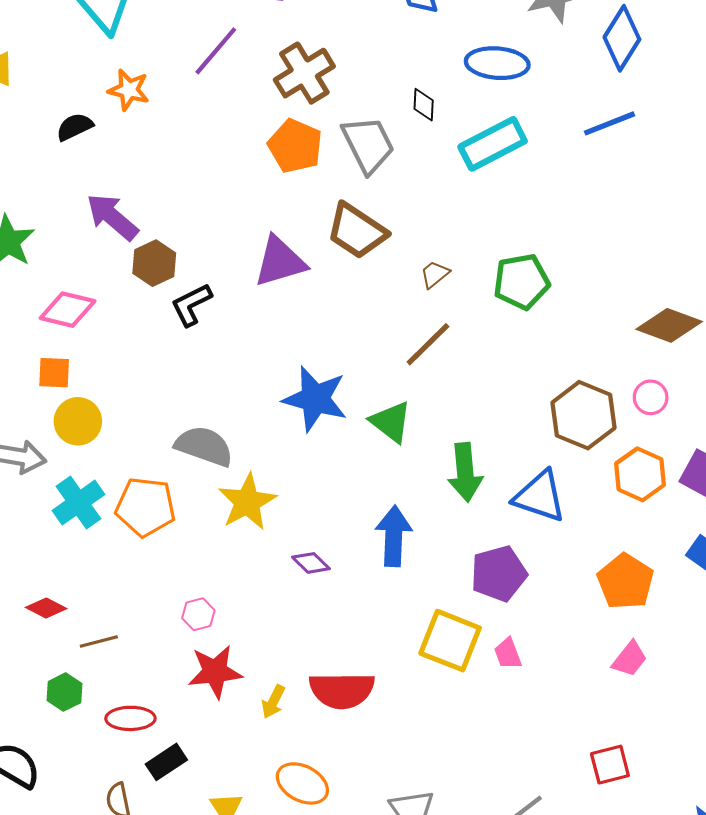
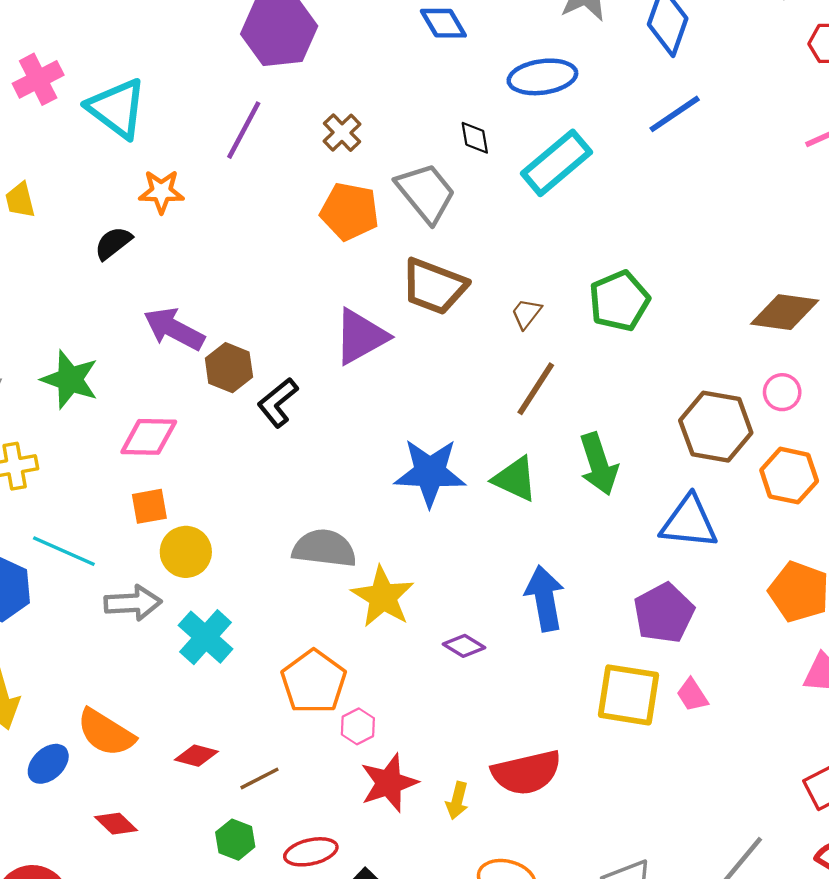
brown cross: (304, 73) -> (342, 133), size x0.6
green arrow: (465, 472) -> (599, 464), moved
orange pentagon: (146, 507) -> (314, 682), moved, turned -30

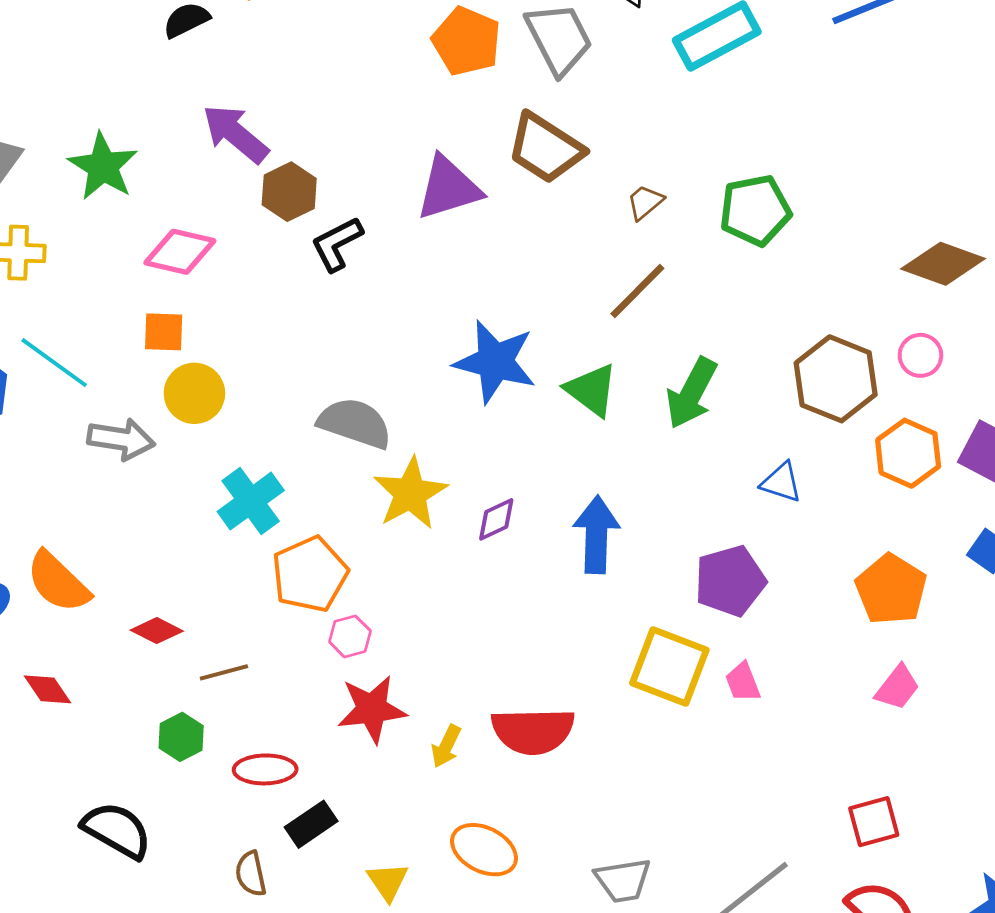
green arrow: (599, 464) -> (691, 393), turned 34
blue triangle: (689, 522) -> (781, 482), size x0.6
cyan cross: (206, 637) -> (251, 501), moved
purple diamond: (464, 646) -> (496, 519), moved, turned -69

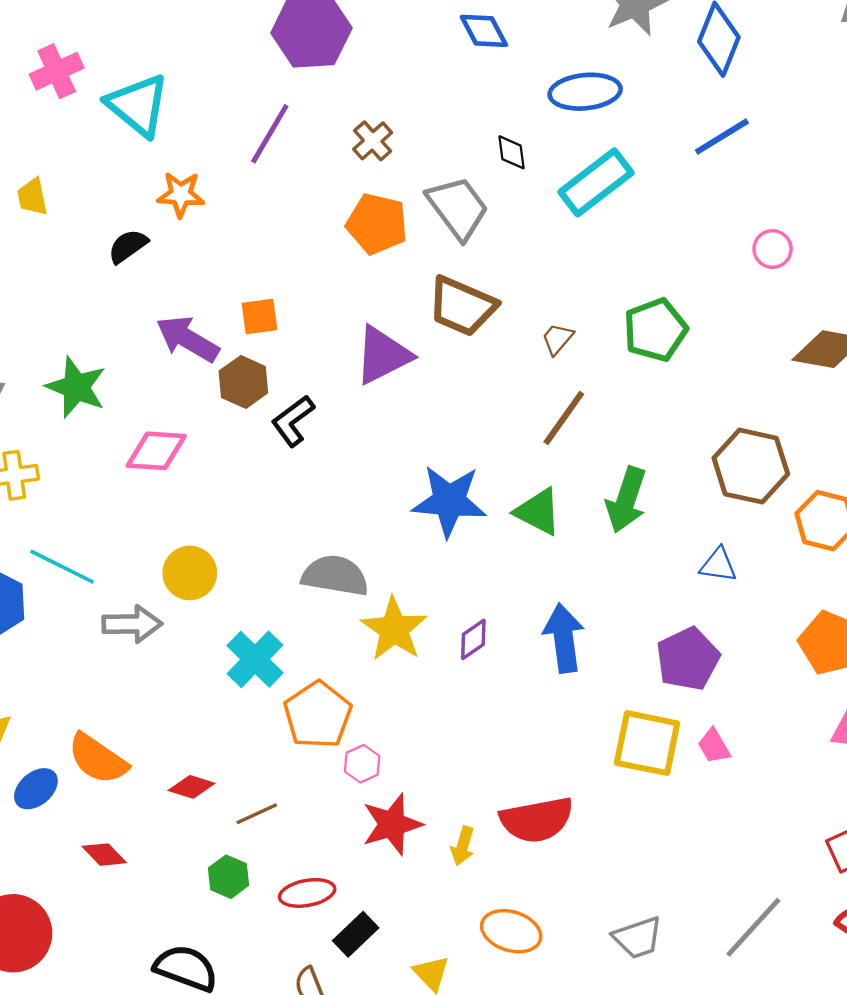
orange square: (164, 332) -> (260, 316), moved
pink circle: (920, 355) -> (773, 249), moved

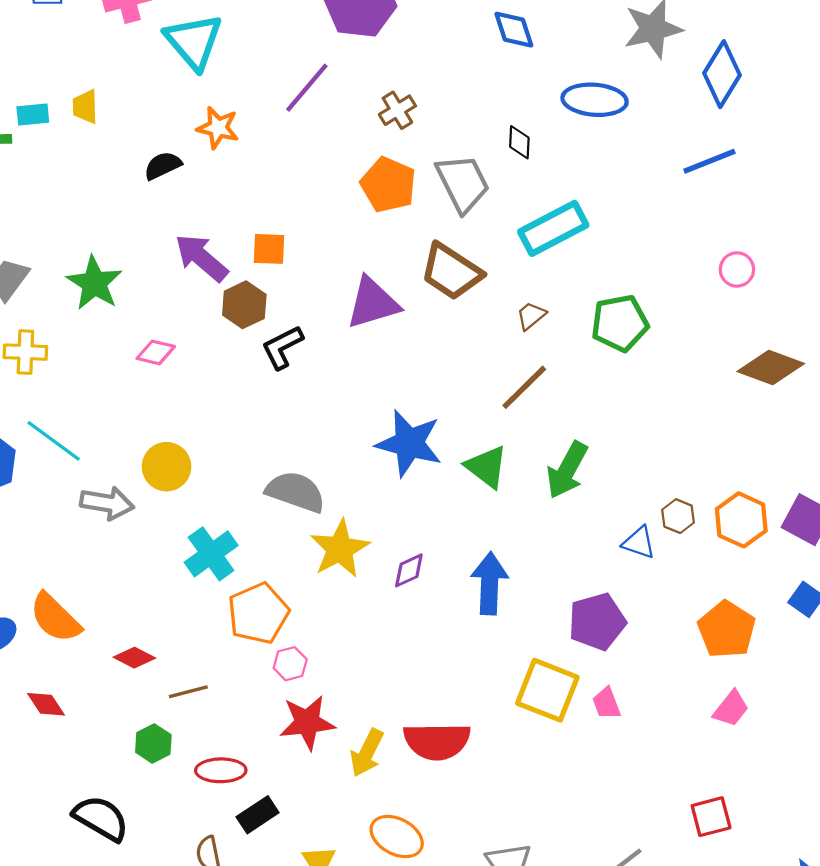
cyan rectangle: (596, 182) -> (553, 228), moved
pink diamond: (156, 451) -> (156, 352), size x0.7
brown hexagon: (751, 466) -> (678, 516), moved, size x0.5
yellow arrow: (463, 846) -> (367, 753), size x1.4

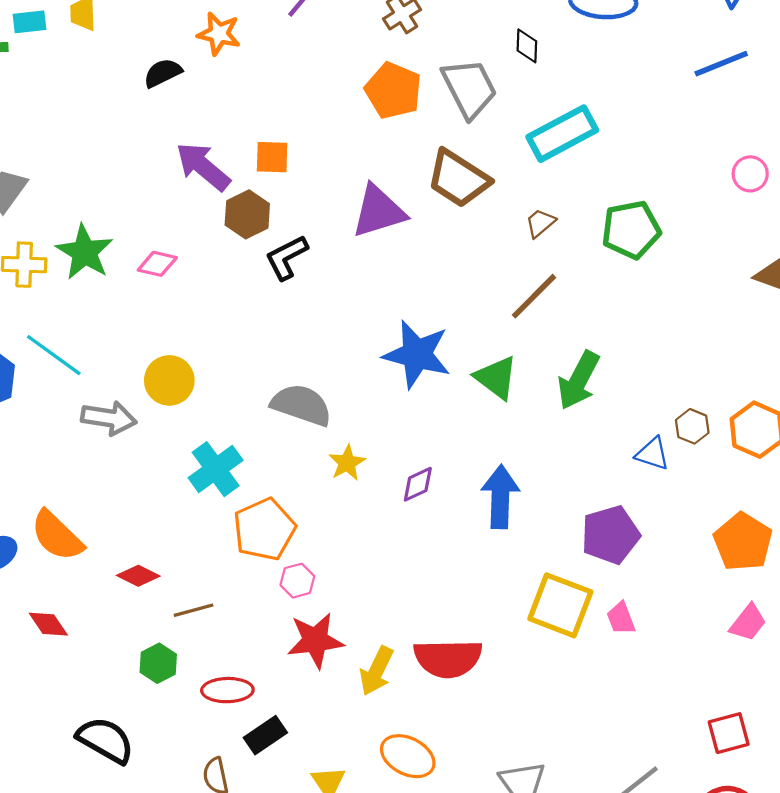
green star: (94, 283) -> (85, 252), moved
yellow star: (340, 549) -> (347, 463), size x0.6

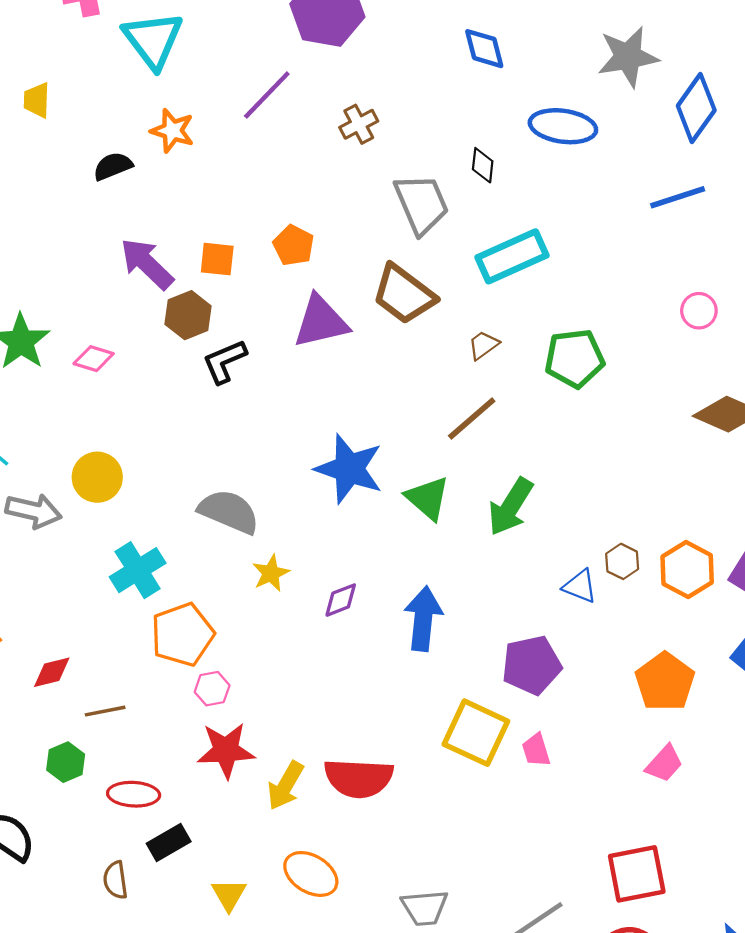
orange pentagon: (393, 90) -> (294, 245), moved, size x0.7
red diamond: (138, 576) -> (52, 672), turned -45
red square: (729, 733) -> (637, 874), size x1.4

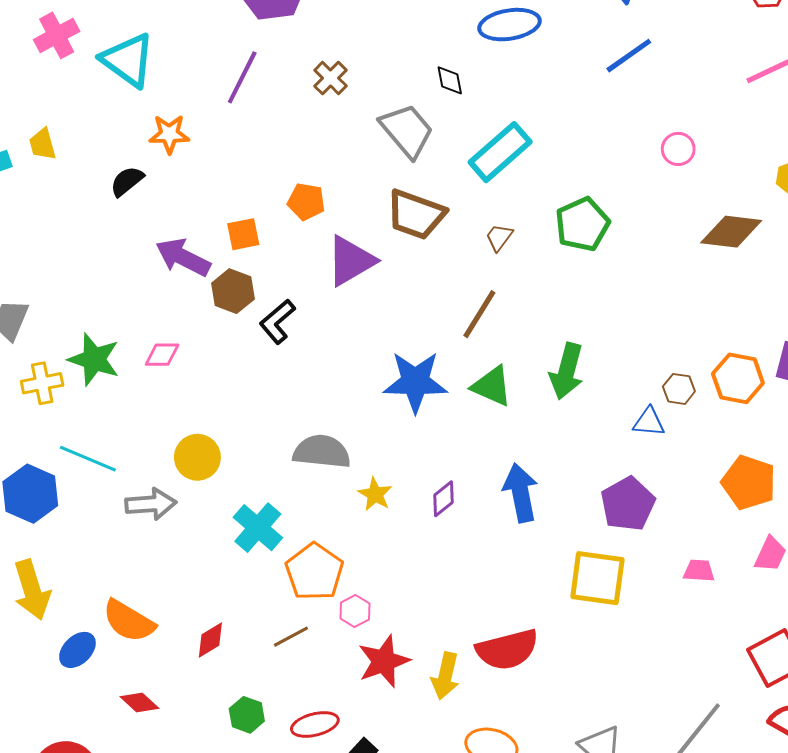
brown line: (472, 419) -> (479, 314), moved
brown line: (105, 711) -> (291, 637), moved
pink trapezoid: (536, 750) -> (699, 571), moved, turned 128

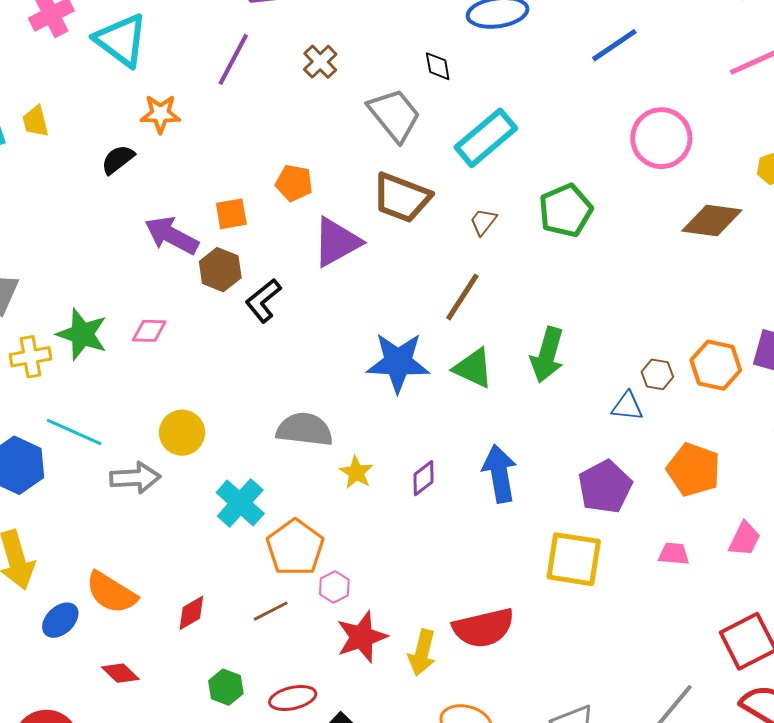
pink circle: (678, 149) -> (661, 138), size x1.8
orange pentagon: (749, 482) -> (694, 470), moved

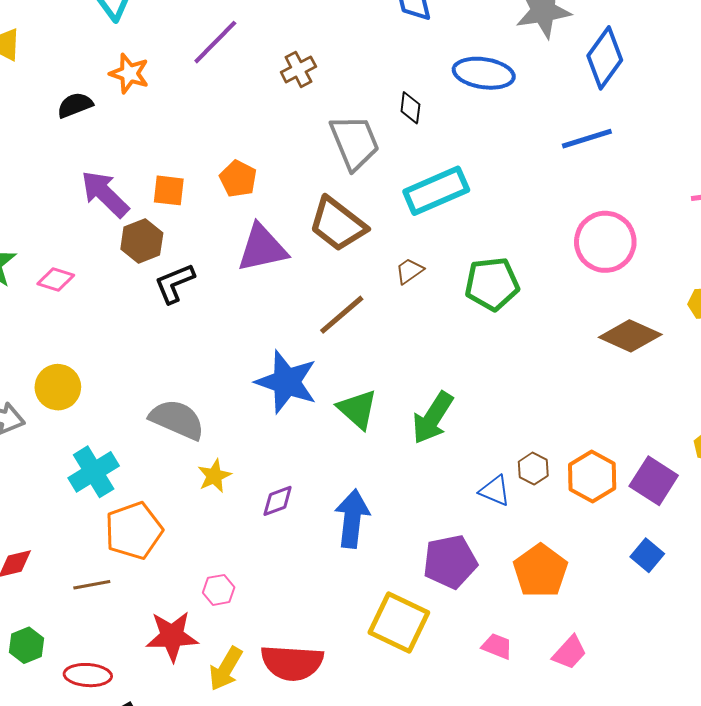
brown line: (462, 297) -> (342, 315), moved
pink hexagon: (334, 587) -> (219, 590), moved

